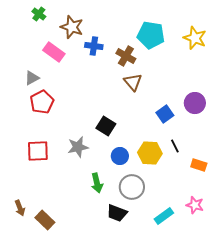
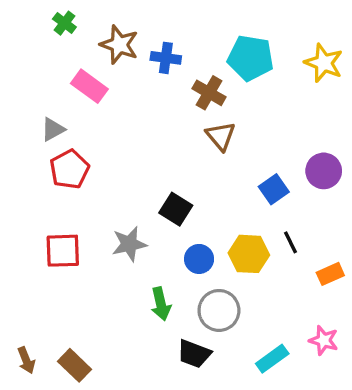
blue cross: (94, 46) -> (166, 58), moved
orange rectangle: (199, 165) -> (330, 274), turned -42
brown arrow: (20, 208) -> (26, 360), moved

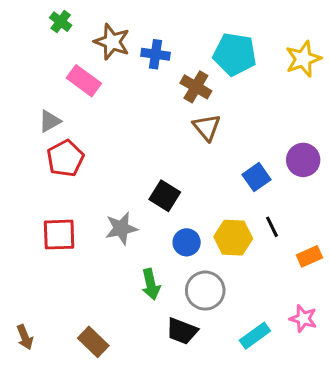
yellow star: (324, 63) -> (303, 59), turned 30
brown rectangle: (74, 365) -> (93, 342), moved

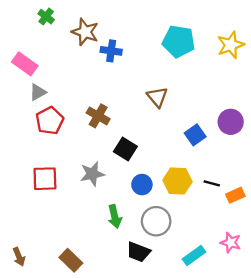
blue cross: (155, 54) -> (111, 51), moved
pink rectangle: (84, 81) -> (25, 64), moved
brown cross: (196, 87) -> (98, 116), moved
black line: (272, 227) -> (212, 183), moved, turned -49

